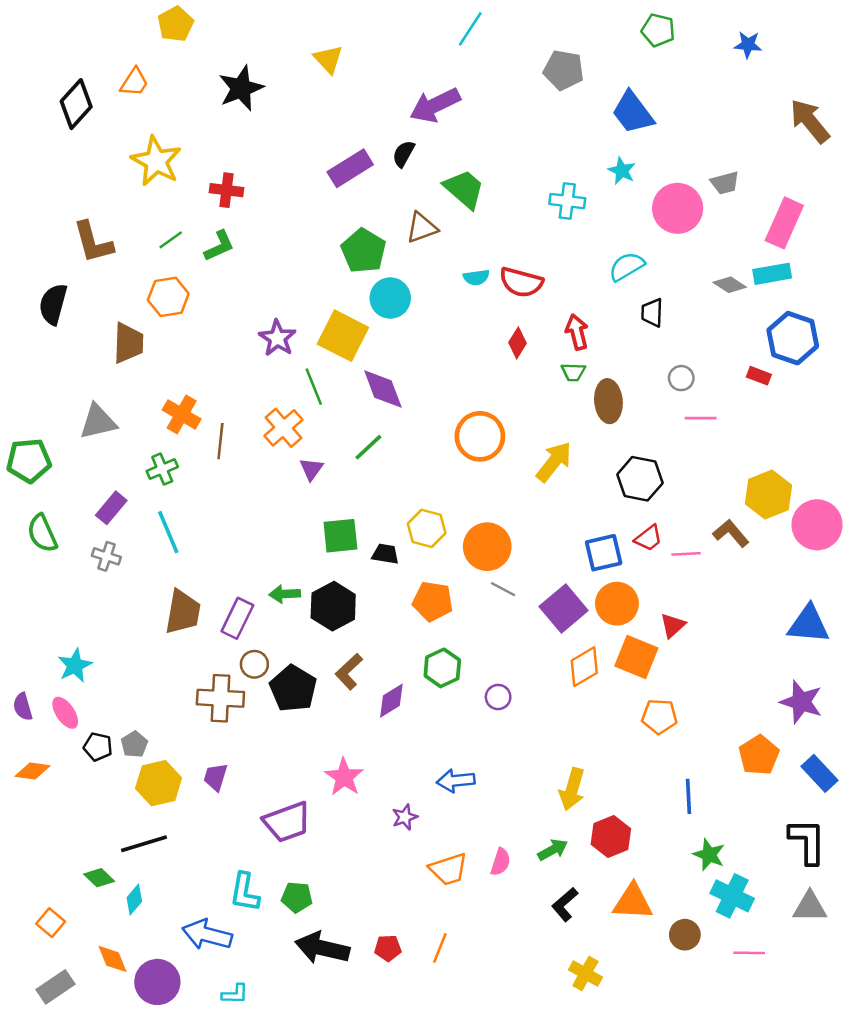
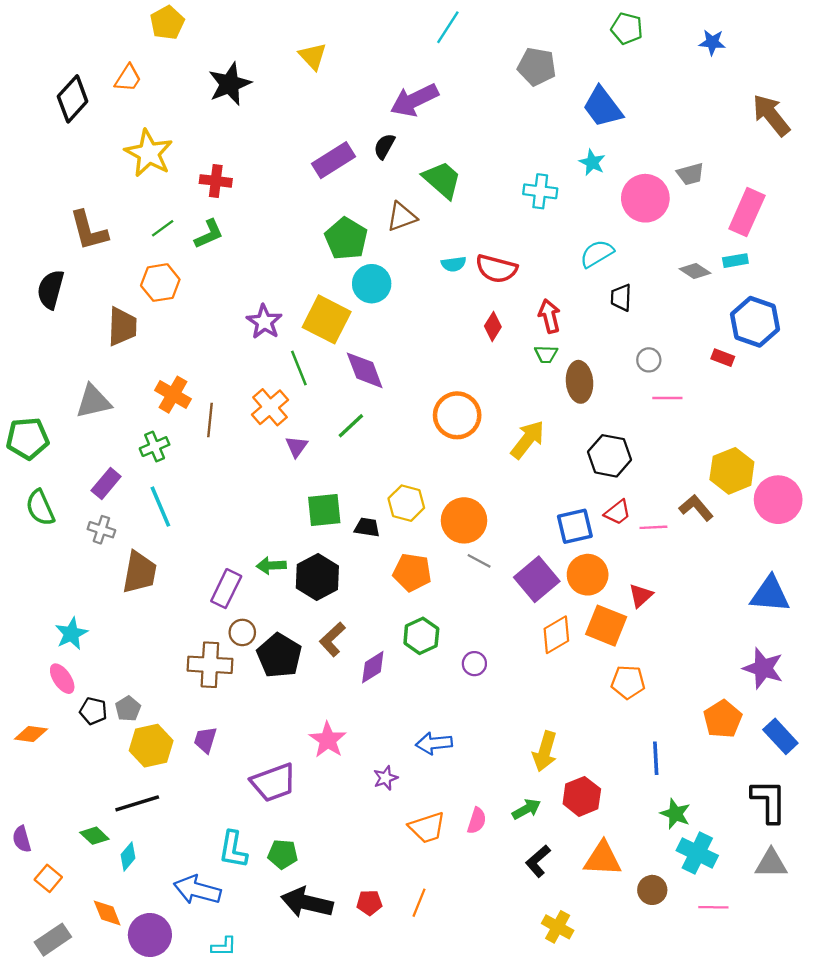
cyan rectangle: (772, 274) -> (735, 261), size x0.7
brown trapezoid: (183, 612) -> (140, 572), moved
purple semicircle: (23, 707) -> (22, 839), moved

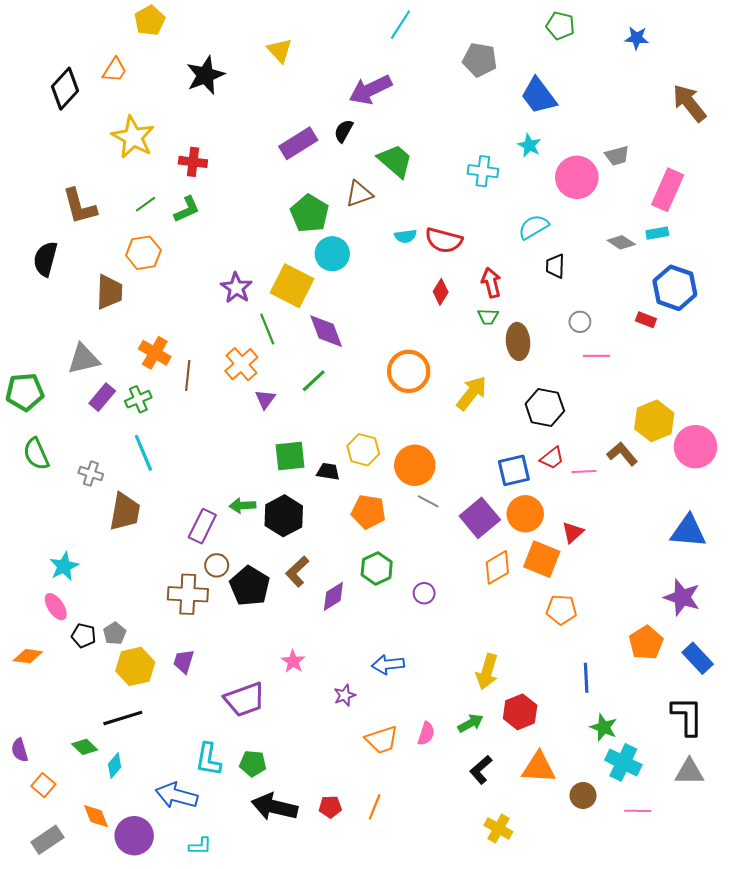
purple rectangle: (106, 483) -> (102, 397), moved
pink star: (328, 740) -> (293, 661), size x0.7

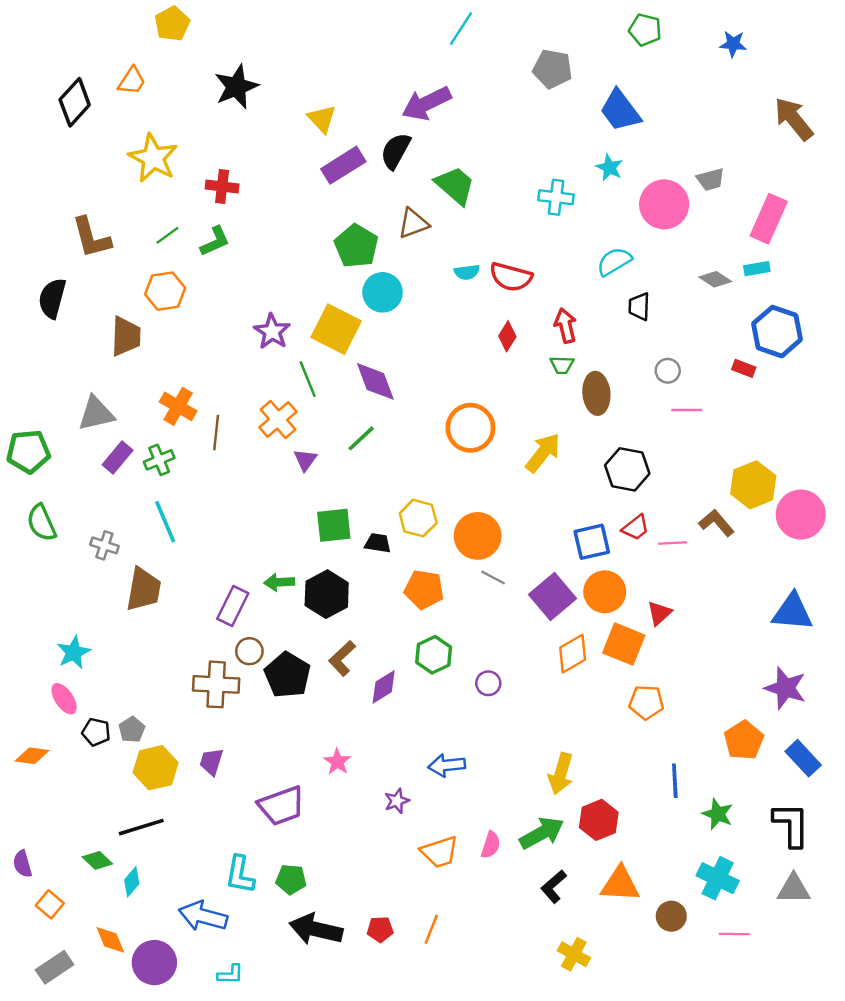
yellow triangle: (280, 50) -> (322, 119), moved
black semicircle: (344, 131) -> (396, 151), size x1.4
green arrow: (471, 723) -> (542, 833), size x1.5
green star: (604, 727) -> (718, 814), moved

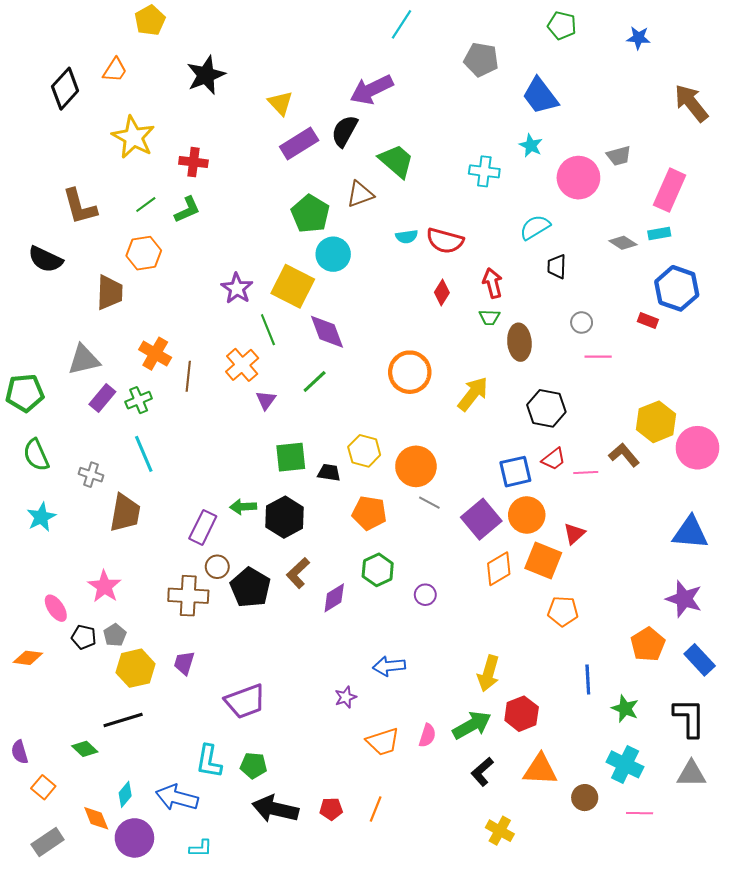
black semicircle: (52, 298) -> (45, 259), turned -80
cyan star: (74, 652) -> (41, 517), moved
pink star: (337, 762) -> (104, 586), moved, size x1.4
cyan diamond: (132, 882) -> (125, 794), moved

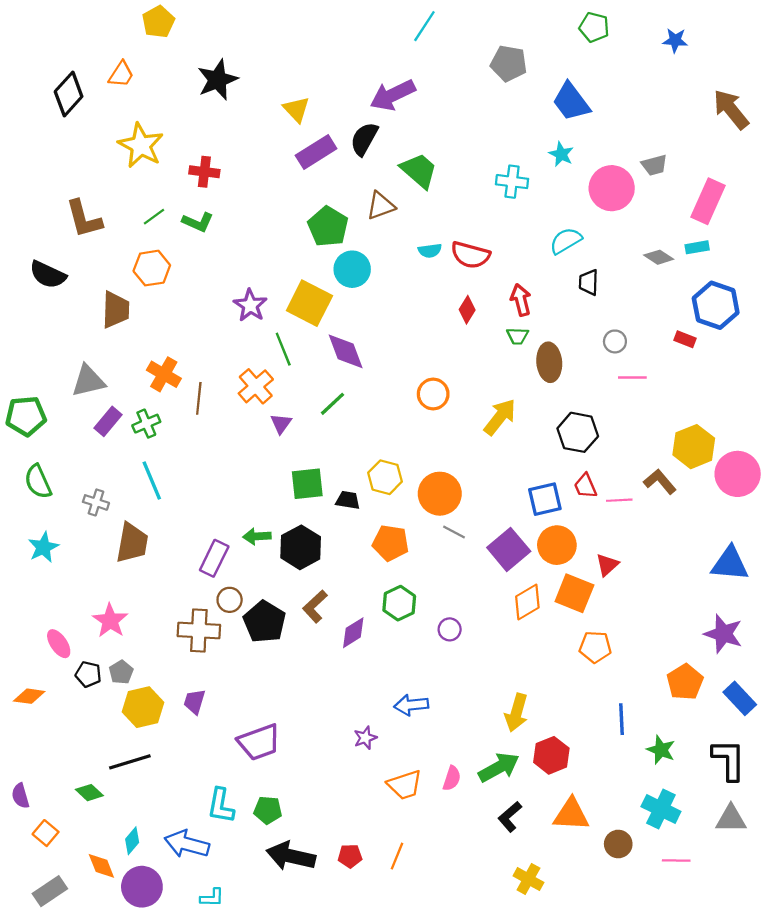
green L-shape: (187, 210) -> (198, 222), turned 48
orange circle: (410, 372) -> (433, 394), size x0.7
red trapezoid: (554, 459) -> (585, 486), turned 105

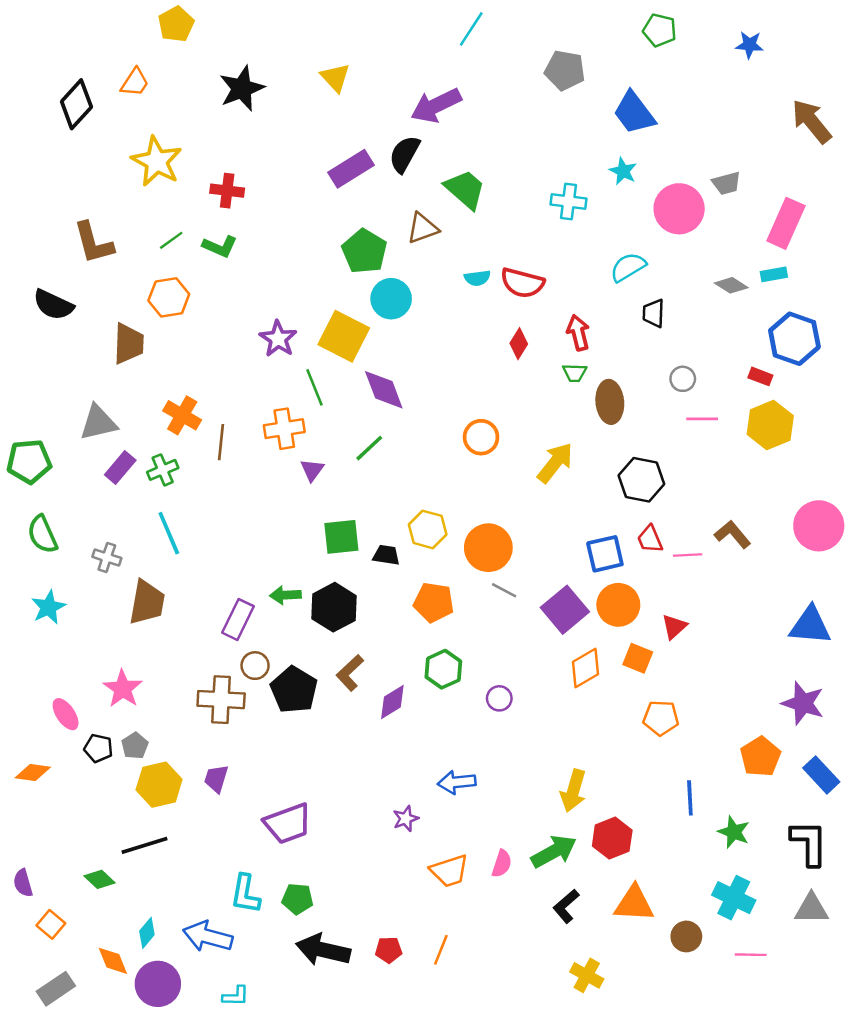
yellow triangle: (296, 109) -> (335, 78), moved
orange cross: (256, 386) -> (284, 429), turned 32
yellow hexagon: (694, 447) -> (770, 425), moved
orange square: (574, 593) -> (638, 658), size x0.7

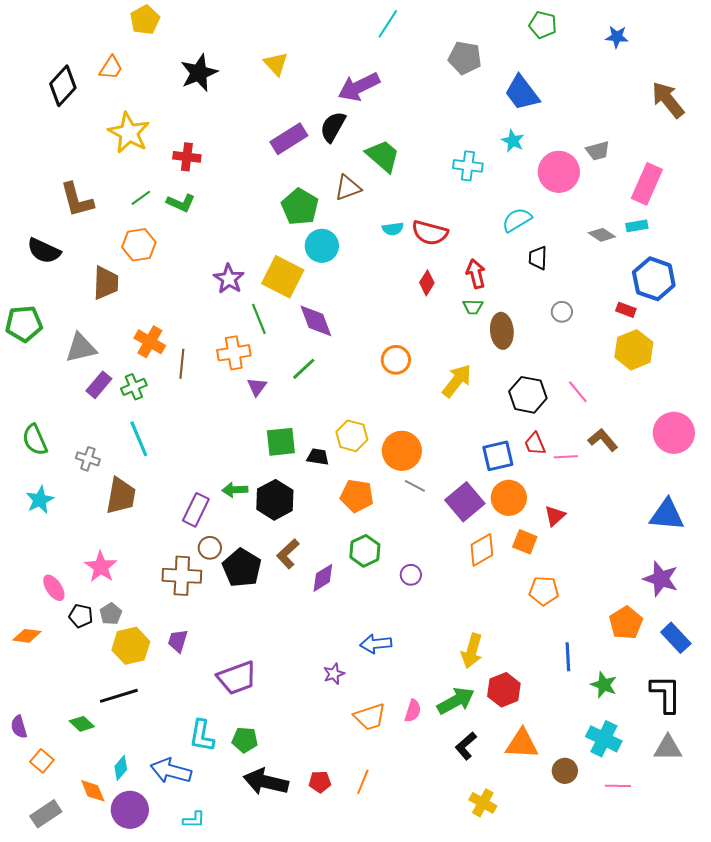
pink line: (702, 419) -> (578, 392), moved, turned 50
green pentagon: (29, 461) -> (24, 324), moved

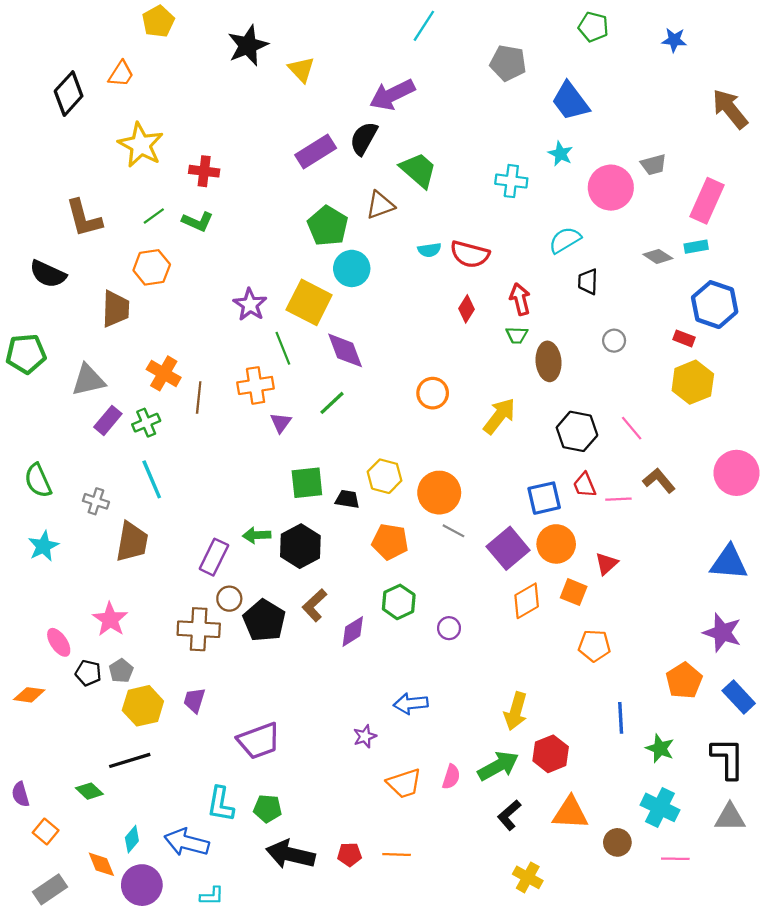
black star: (199, 73) -> (248, 45), moved
orange line: (363, 782) -> (397, 854), turned 70

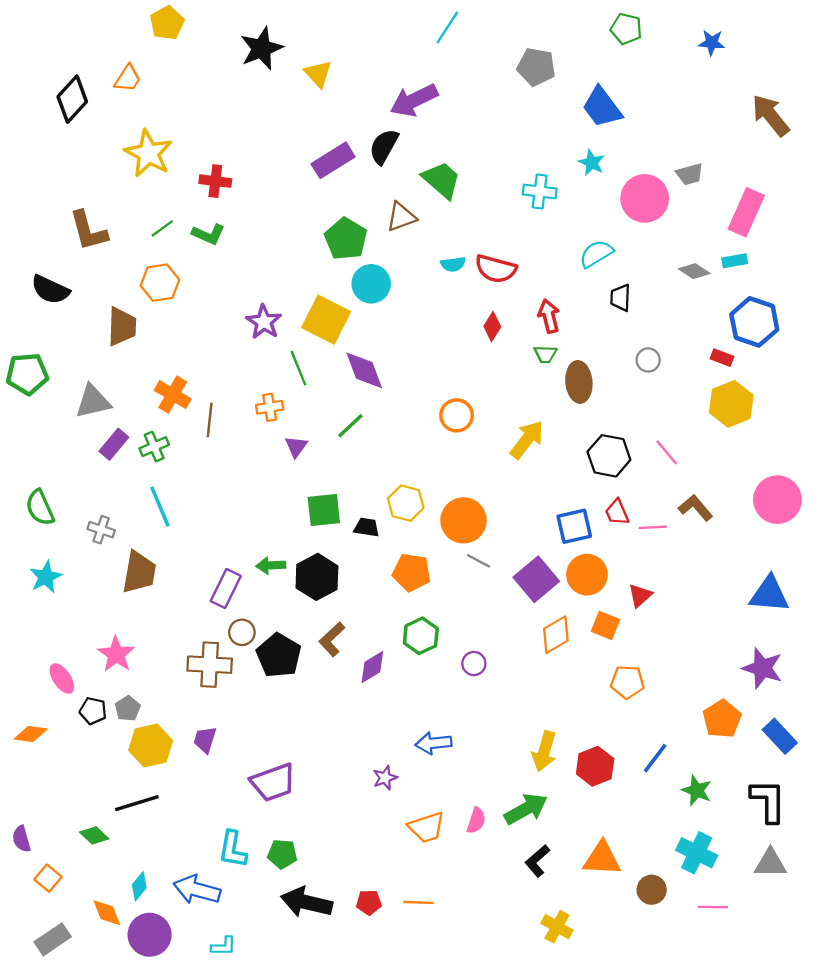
orange cross: (256, 385) -> (270, 407), size x0.7
blue line: (621, 718) -> (655, 758), turned 40
red hexagon: (551, 754) -> (595, 766), moved

